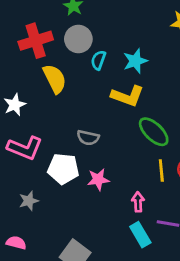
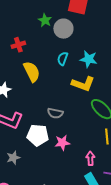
gray circle: (78, 39) -> (63, 29), moved
red cross: (36, 41) -> (18, 45), size x0.6
cyan star: (135, 61) -> (89, 59), turned 30

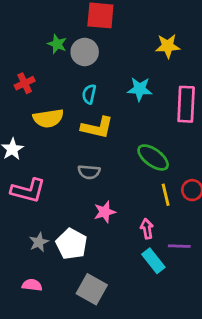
cyan star: (89, 59) -> (140, 89), moved
yellow semicircle: (32, 72) -> (48, 118), turned 115
yellow L-shape: (83, 84) -> (97, 128), moved
white pentagon: (38, 135) -> (72, 244), moved, turned 30

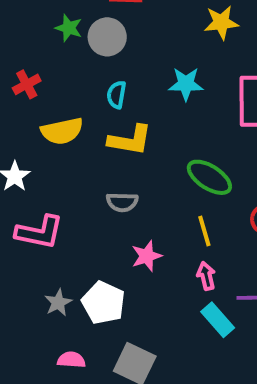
yellow line: (166, 195) -> (204, 231), moved
pink semicircle: (32, 285) -> (71, 360), moved

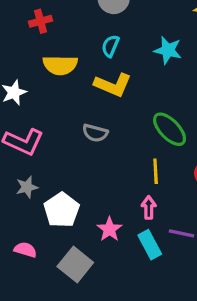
pink star: (147, 256) -> (109, 229), moved, turned -30
gray star: (58, 303) -> (27, 187), moved

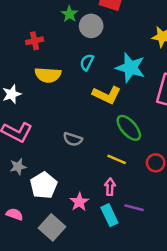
cyan star: (168, 50) -> (130, 68), size x1.4
yellow L-shape: (113, 85) -> (107, 95), moved
gray semicircle: (95, 133) -> (73, 139), moved
yellow line: (156, 171) -> (117, 159), turned -66

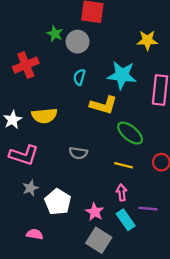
red cross: (35, 41) -> (26, 65), size x1.5
yellow semicircle: (48, 75) -> (44, 116), moved
gray square: (52, 227) -> (99, 240), moved

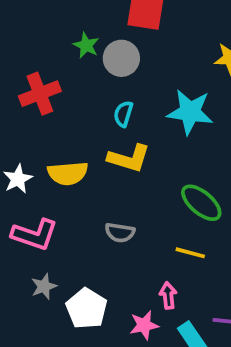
yellow L-shape: (103, 105) -> (129, 158), moved
pink arrow: (122, 192) -> (168, 295), moved
pink star: (95, 212) -> (144, 325), turned 30

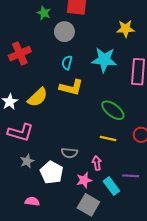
green star: (86, 45) -> (44, 13), moved
yellow semicircle: (68, 173) -> (38, 97), turned -35
gray semicircle: (120, 233) -> (69, 153), moved

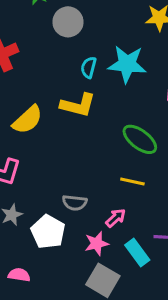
cyan semicircle: (67, 63) -> (89, 67), moved
pink arrow: (97, 163) -> (116, 218), turned 56

